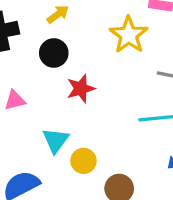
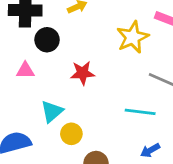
black circle: (54, 53) -> (47, 40), moved

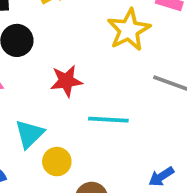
cyan line: (140, 112) -> (108, 120), moved

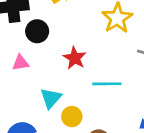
red star: (66, 81) -> (75, 58), turned -30

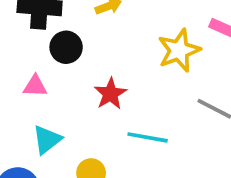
cyan triangle: (51, 98) -> (47, 140), moved

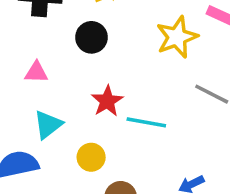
black circle: (66, 47) -> (91, 37), moved
red star: (110, 94) -> (107, 101), moved

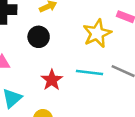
cyan line: (146, 122) -> (89, 73), moved

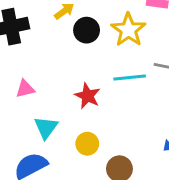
black circle: (39, 37) -> (87, 30), moved

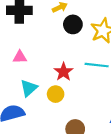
yellow circle: (87, 144) -> (56, 94), moved

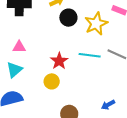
cyan triangle: (29, 88) -> (14, 70), moved

